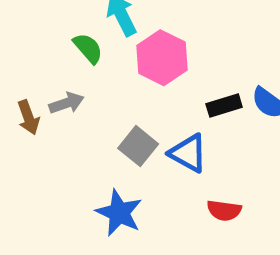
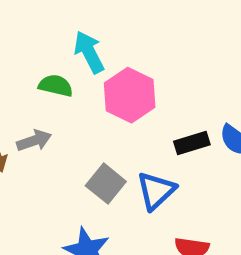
green semicircle: (88, 48) -> (56, 86), turned -36
blue triangle: (188, 153) -> (156, 191), turned 48

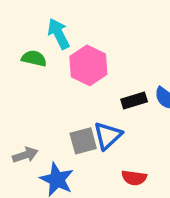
gray arrow: (34, 141) -> (25, 155), moved
gray square: (106, 184) -> (83, 141), moved, turned 36

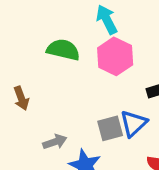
cyan arrow: (59, 34) -> (107, 20), moved
green semicircle: (34, 58) -> (63, 50), size x1.4

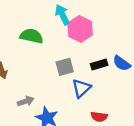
pink hexagon: (115, 56) -> (80, 29), moved
gray square: (110, 128) -> (65, 67), moved

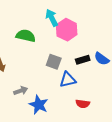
gray square: (65, 67) -> (54, 62), turned 35
blue triangle: (81, 88) -> (68, 80), turned 30

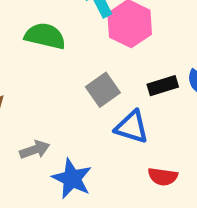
gray square: (54, 62) -> (103, 90), turned 35
blue triangle: (68, 80) -> (132, 127), turned 30

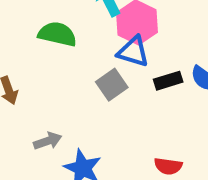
blue triangle: (132, 127) -> (133, 52), moved

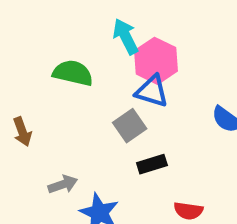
black rectangle: (168, 81) -> (152, 164), moved

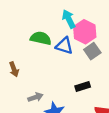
blue triangle: (152, 91) -> (64, 46), moved
gray square: (130, 126) -> (92, 51), moved

